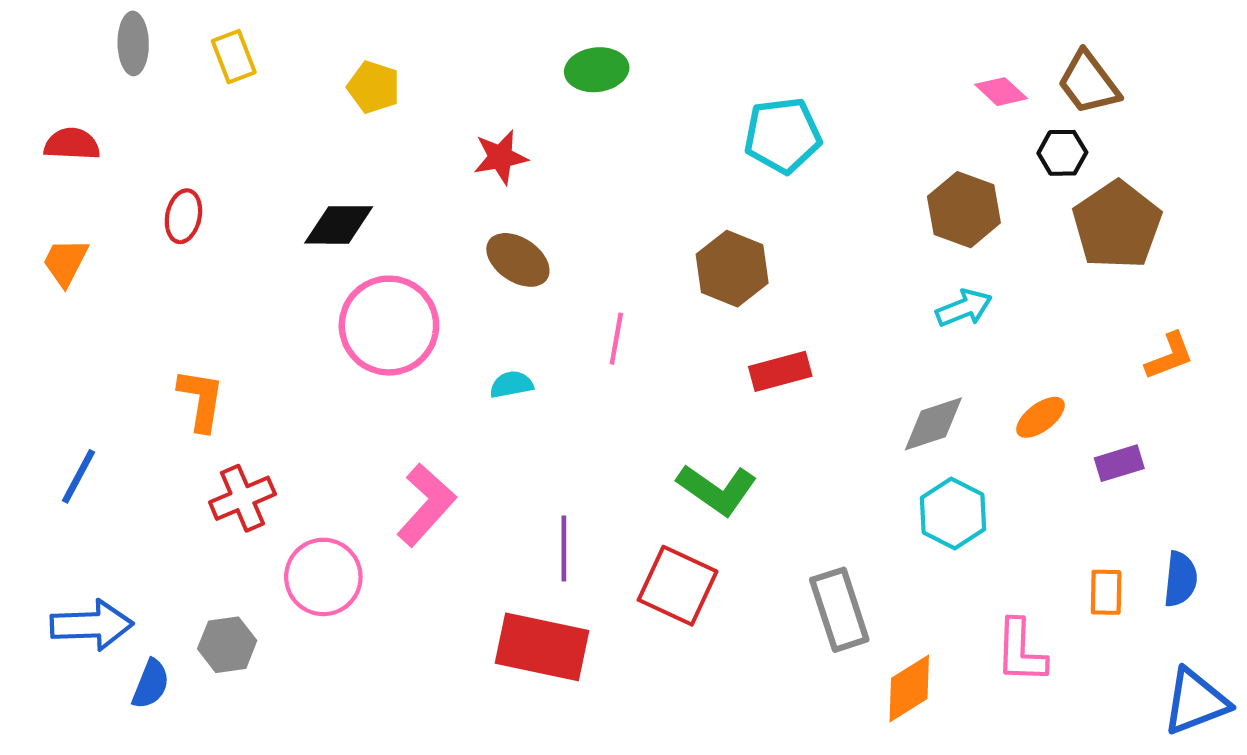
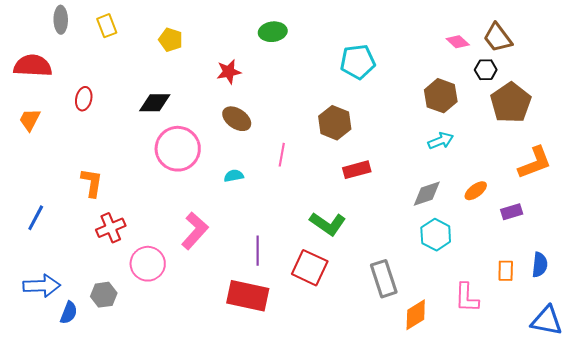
red semicircle: (72, 144) -> (33, 66), size x1.5
orange L-shape: (1169, 356) -> (535, 163), size x1.5
blue triangle: (1196, 702) -> (547, 321), turned 32

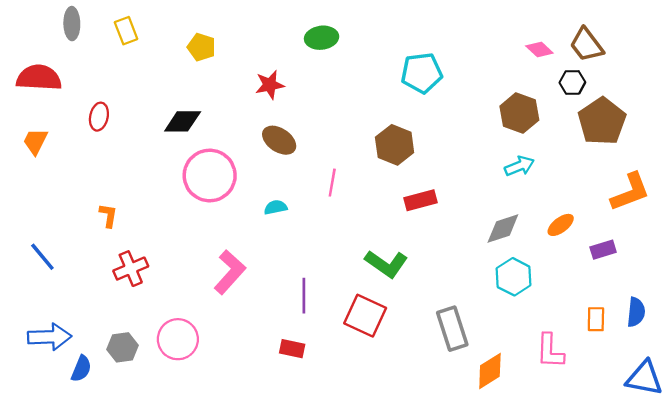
orange L-shape: (92, 183) -> (108, 216), size x0.7
blue line: (36, 218) -> (42, 257), turned -68
pink circle: (148, 264) -> (178, 339), moved
red rectangle: (248, 296) -> (292, 349), size x0.5

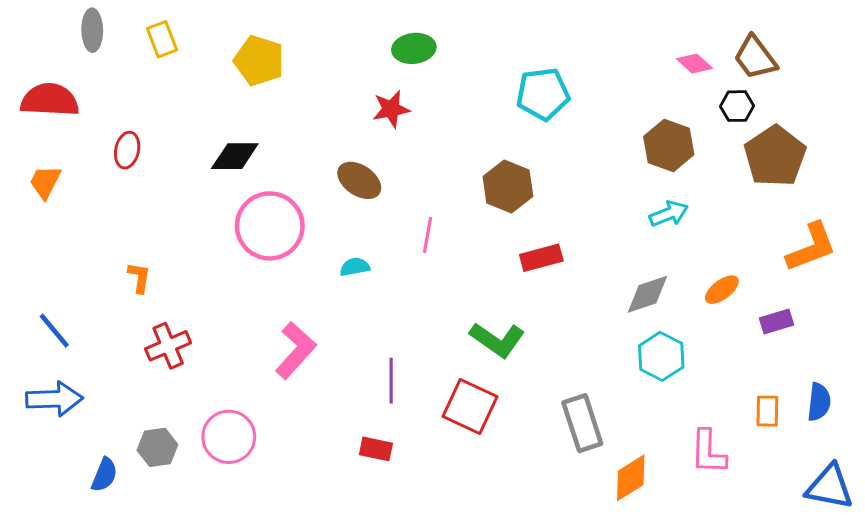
yellow pentagon: (201, 47) -> (259, 61), size x1.4
red star: (270, 85) -> (391, 109), moved
blue arrow: (49, 337) -> (54, 399), moved

